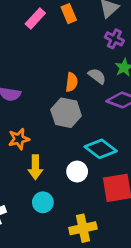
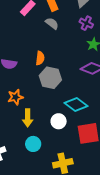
gray semicircle: (97, 76) -> (52, 23), moved
orange semicircle: (72, 82) -> (40, 58), moved

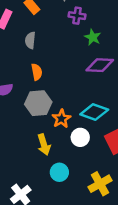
gray semicircle: (52, 23) -> (30, 40), moved, turned -104
gray hexagon: (50, 78) -> (38, 103), moved
orange star: (15, 97) -> (61, 119), moved

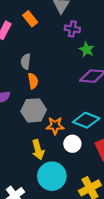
gray semicircle: (30, 40) -> (26, 61), moved
orange star: (61, 119) -> (55, 126), turned 30
cyan circle: (59, 172) -> (52, 176), size x1.6

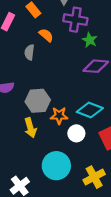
purple cross: (72, 29) -> (75, 20), size x1.5
orange semicircle: (33, 81) -> (46, 35), moved, turned -40
yellow arrow: (38, 150) -> (30, 128), moved

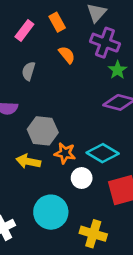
gray semicircle: (29, 52) -> (29, 71), moved
yellow arrow: (30, 128) -> (28, 161), turned 108
yellow cross: (94, 177) -> (93, 234), turned 35

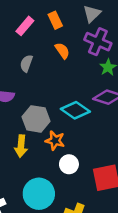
cyan diamond: (103, 153) -> (75, 110), moved
yellow arrow: (28, 161) -> (21, 146), turned -100

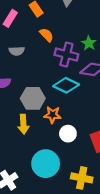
purple cross: (98, 42) -> (66, 55), moved
gray semicircle: (26, 63) -> (17, 51), turned -104

